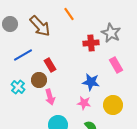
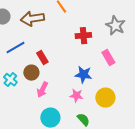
brown arrow: (40, 26) -> (32, 19), turned 125
gray star: (111, 33) -> (115, 26), moved
pink arrow: (50, 97) -> (42, 90), turned 42

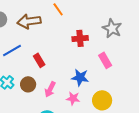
brown circle: (31, 73) -> (28, 84), moved
pink arrow: (42, 90) -> (50, 89), moved

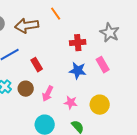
blue star: (80, 77) -> (78, 71), moved

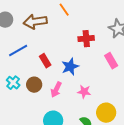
blue star: (78, 71) -> (70, 67), moved, turned -30
pink star: (71, 103) -> (84, 92), moved
yellow circle: (100, 105) -> (106, 113), moved

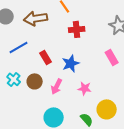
red cross: (86, 39) -> (77, 29), moved

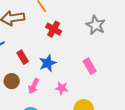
red cross: (77, 29) -> (54, 29), turned 35
pink rectangle: (112, 57) -> (90, 66), moved

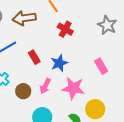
brown circle: (12, 81) -> (23, 91), moved
pink star: (62, 88) -> (73, 88), size x1.6

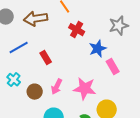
gray star: (107, 25) -> (119, 26), turned 30
blue star: (59, 63) -> (98, 49), moved

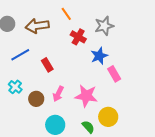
gray star: (119, 26) -> (104, 26), moved

